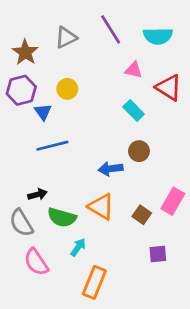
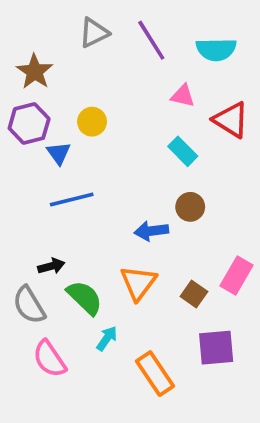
gray triangle: (66, 37) -> (94, 33), moved
orange triangle: (101, 207) -> (138, 283), turned 36
green semicircle: (62, 217) -> (85, 298), turned -152
purple square: (158, 254) -> (216, 348), size x1.5
orange rectangle: (94, 282) -> (155, 374), moved, turned -56

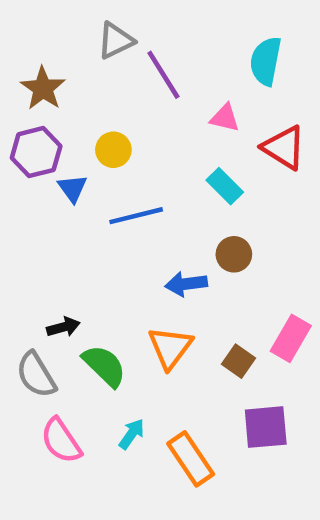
purple line: (151, 40) -> (163, 75), moved
cyan semicircle: (216, 49) -> (266, 61), turned 102
blue line: (72, 199) -> (136, 216), moved
cyan arrow: (107, 338) -> (132, 434), moved

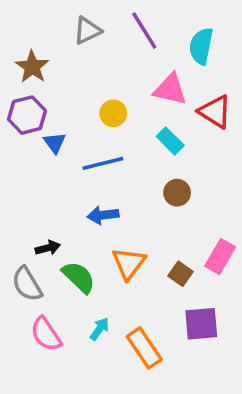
purple line: (163, 75) -> (144, 31), moved
pink triangle: (225, 118) -> (170, 89), size x1.5
yellow circle: (113, 150) -> (113, 113), moved
blue arrow: (186, 284) -> (103, 215), moved

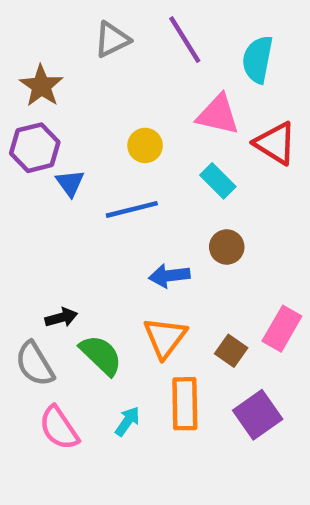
blue arrow: (103, 215) -> (169, 276), moved
purple square: (201, 324) -> (258, 415), turned -30
orange rectangle: (144, 348) -> (185, 404), moved, turned 33

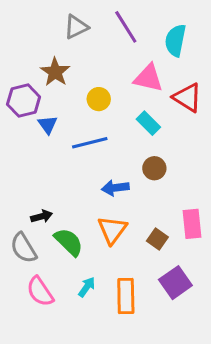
brown star: (41, 86) -> (55, 72), moved
pink rectangle: (282, 329) -> (192, 224), turned -36
orange rectangle: (185, 404) -> (126, 296), moved

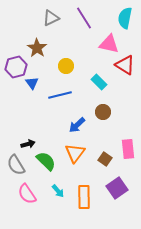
cyan semicircle: (175, 40) -> (125, 18), moved
pink triangle: (148, 78) -> (109, 44), moved
blue arrow: (115, 188) -> (77, 125), turned -36
cyan arrow: (87, 287) -> (58, 191), turned 104

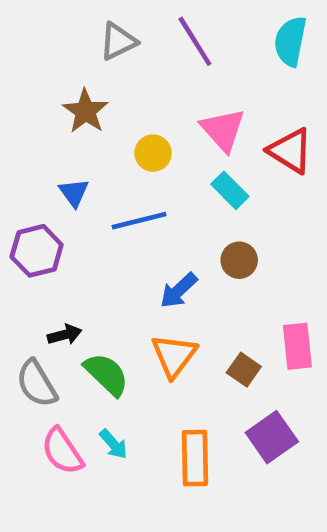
pink triangle: (109, 44) -> (223, 130), moved, turned 35
purple hexagon: (16, 67) -> (37, 251), moved
cyan arrow: (58, 191) -> (113, 444), moved

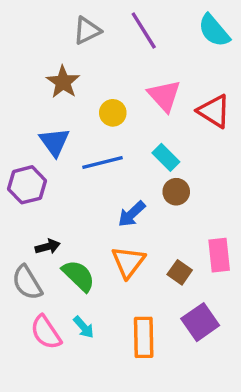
cyan semicircle: (290, 41) -> (214, 31), turned -51
cyan rectangle: (230, 190) -> (166, 157), moved
blue triangle: (74, 193) -> (54, 142), size x1.4

